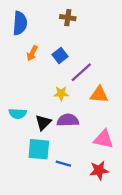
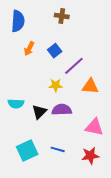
cyan square: (39, 149) -> (27, 150), moved, turned -30

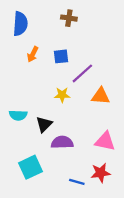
blue square: (55, 51) -> (61, 56), turned 32
purple semicircle: (62, 110) -> (62, 142), moved
blue line: (58, 149) -> (77, 182), moved

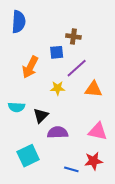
brown cross: (69, 18) -> (73, 36), moved
orange arrow: (33, 54) -> (30, 67), moved, size x1.5

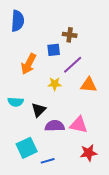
pink triangle: (98, 131) -> (79, 125), moved
blue line: (71, 169) -> (48, 161), moved, turned -32

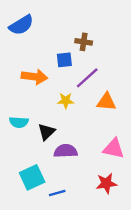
blue semicircle: (18, 21) -> (21, 25), turned 55
orange arrow: (29, 64) -> (34, 77), turned -110
pink triangle: (79, 125) -> (114, 149), moved

